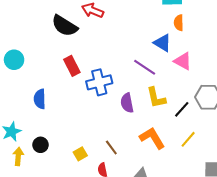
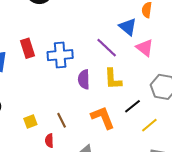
red rectangle: (72, 66) -> (27, 48), moved
black line: (182, 109) -> (132, 106), moved
yellow line: (188, 139) -> (149, 125), moved

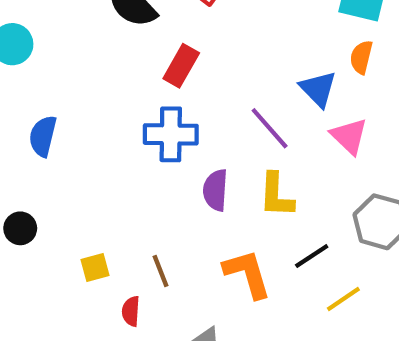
red rectangle: (27, 48) -> (181, 66), moved, turned 42

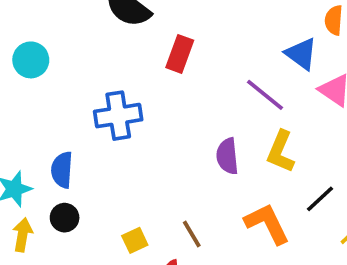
blue cross: (171, 134) -> (118, 116), moved
blue semicircle: (43, 136) -> (62, 170), moved
yellow L-shape: (276, 195) -> (281, 152), turned 30

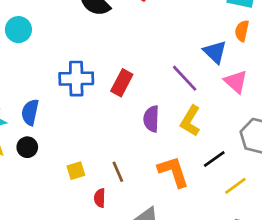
red rectangle: (180, 54) -> (122, 83), moved

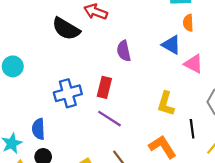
purple line: (185, 78) -> (110, 119), moved
purple semicircle: (151, 119) -> (124, 51), moved
black line: (214, 159) -> (192, 129), turned -48

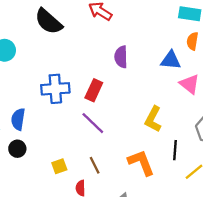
black semicircle: (66, 29) -> (48, 21), moved
blue triangle: (171, 45) -> (171, 60), turned -36

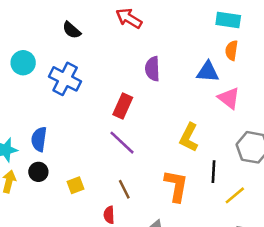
black semicircle: (48, 21) -> (72, 30), size x0.6
blue cross: (55, 89) -> (65, 79), moved, turned 32
orange L-shape: (141, 163) -> (176, 186), turned 32
yellow square: (59, 166) -> (75, 185), moved

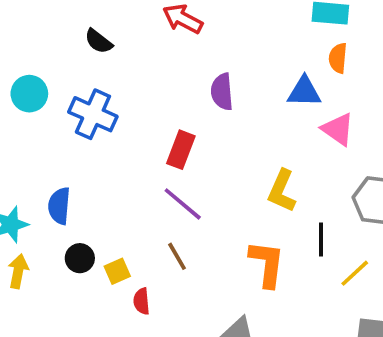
black circle: (38, 172) -> (80, 258), moved
brown line: (124, 189) -> (177, 256), moved
red semicircle: (109, 215) -> (142, 301), moved

